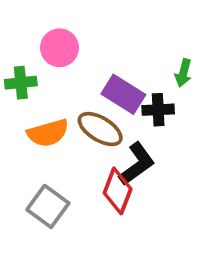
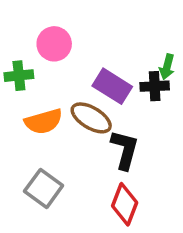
black cross: (158, 110) -> (155, 86), moved
black L-shape: (137, 164) -> (125, 150), turned -39
red diamond: (118, 191) -> (125, 204), moved

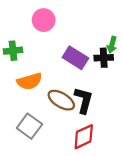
pink circle: (54, 44) -> (44, 20), moved
brown ellipse: (91, 118) -> (61, 100), moved
red diamond: (125, 204) -> (84, 137), turned 44

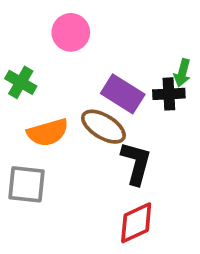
green cross: (13, 51) -> (21, 82), turned 36
brown ellipse: (61, 100) -> (103, 127), moved
gray square: (29, 126) -> (27, 184), moved, turned -30

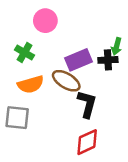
green cross: (21, 82) -> (25, 53), moved
purple rectangle: (123, 94) -> (78, 60), turned -55

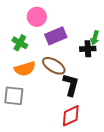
purple rectangle: (78, 60) -> (56, 36), moved

